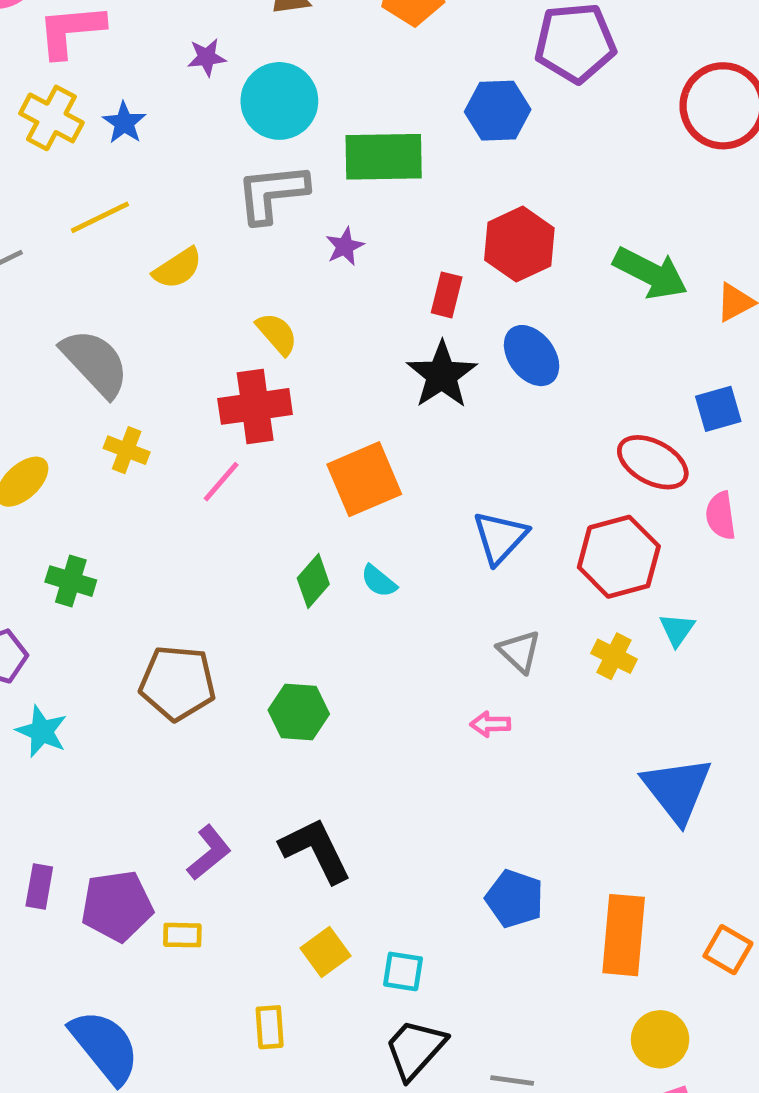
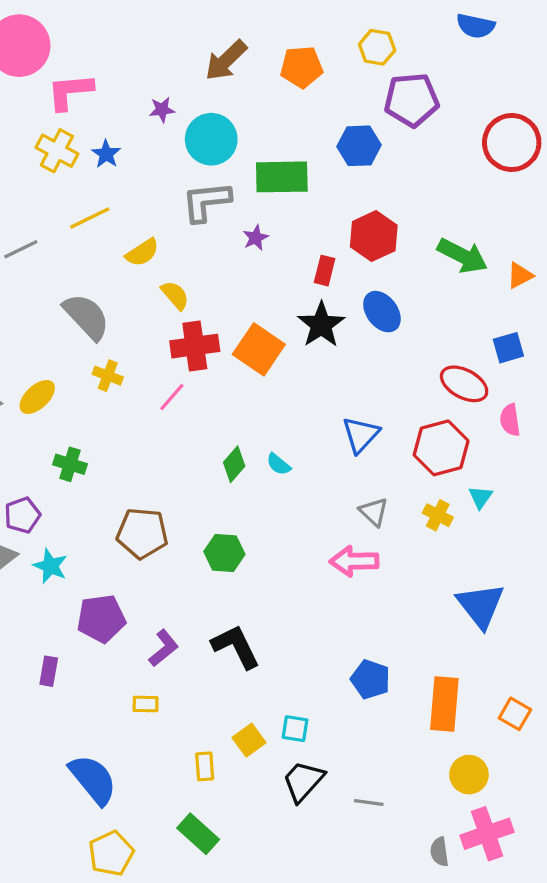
yellow semicircle: (277, 334) -> (175, 295), moved
orange square: (364, 479) -> (259, 349), moved, turned -33
pink arrow: (490, 724) -> (354, 561), size x1.8
purple pentagon: (117, 906) -> (101, 619), moved
yellow square: (325, 952) -> (249, 740), moved

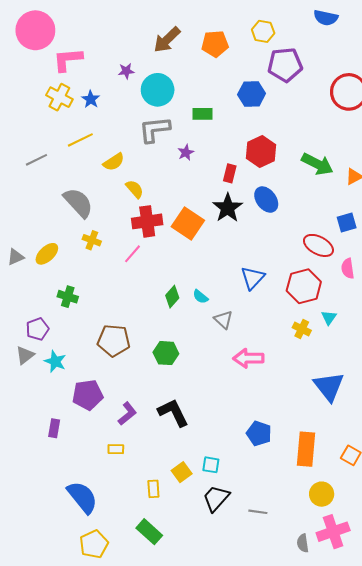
green rectangle: (282, 177) -> (203, 114), size x0.6
gray triangle: (374, 512) -> (223, 320), moved

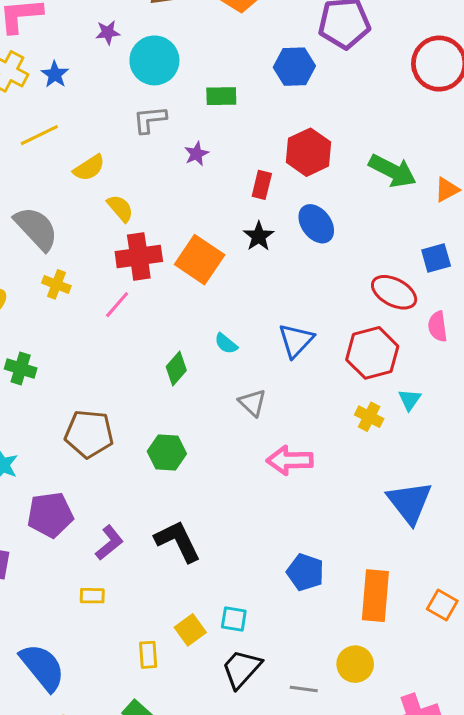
gray L-shape: (154, 130) -> (150, 120), size x0.7
black star: (228, 208) -> (259, 236), size x0.7
cyan semicircle: (200, 297) -> (226, 344), moved
yellow circle: (322, 494) -> (355, 664), moved

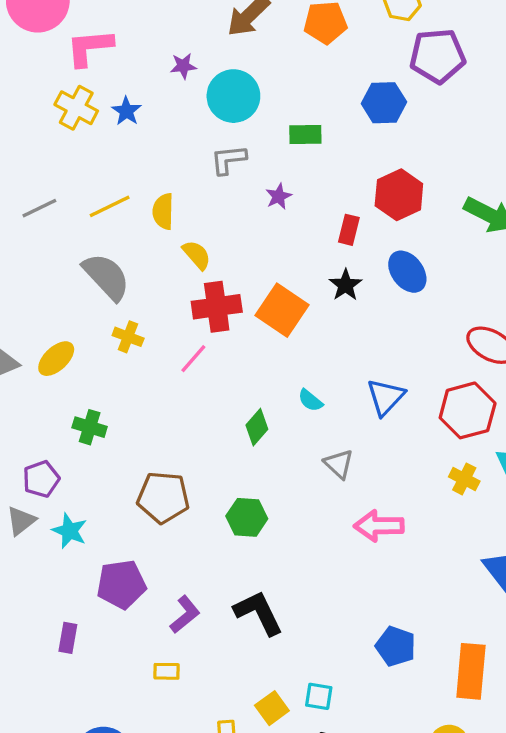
yellow line: (39, 135) -> (110, 206), moved
yellow semicircle: (89, 168) -> (163, 211), turned 124

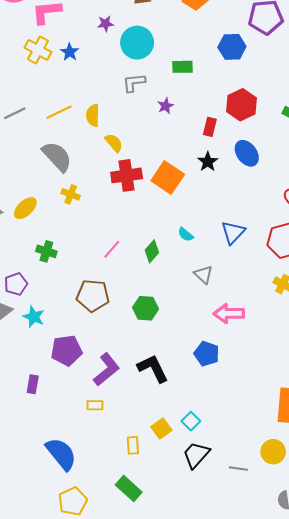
pink line: (193, 359) -> (112, 249), moved
purple L-shape: (185, 614) -> (107, 369), size x1.4
blue pentagon: (396, 646) -> (207, 354), moved
cyan square: (319, 696) -> (191, 421), turned 36

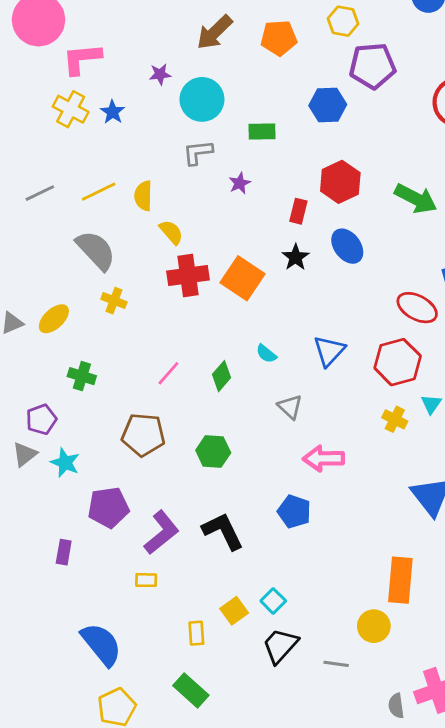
yellow circle: (273, 452) -> (374, 626), moved

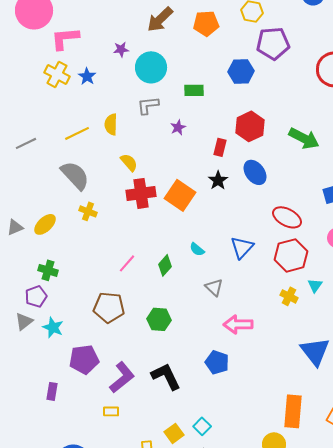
gray line: (40, 193) -> (26, 143), moved
yellow semicircle: (143, 196) -> (111, 124), moved
red ellipse: (417, 308) -> (287, 217), moved
green cross: (82, 376) -> (48, 270), moved

